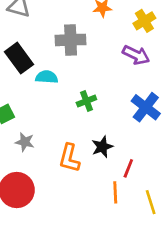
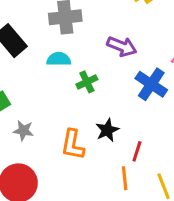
purple arrow: (136, 55) -> (122, 46), moved
cyan semicircle: (47, 77) -> (59, 59), moved

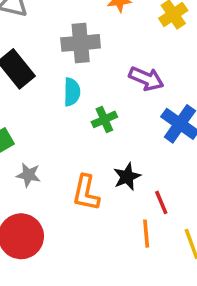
cyan semicircle: (59, 59) -> (72, 92), turned 90
red line: (137, 151) -> (161, 202), turned -42

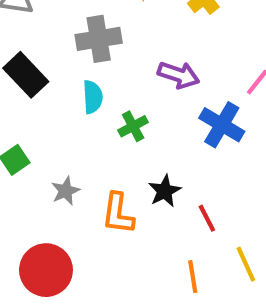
gray star: (28, 175) -> (66, 191), moved, turned -30
orange line: (146, 234) -> (193, 277), moved

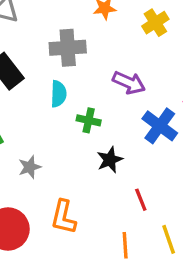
green cross: (133, 126) -> (89, 120), turned 35
black star: (165, 191) -> (110, 160), moved
orange L-shape: (118, 214) -> (63, 217), moved

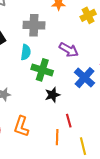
green cross: (89, 120) -> (42, 70), size x1.5
orange line: (125, 245) -> (57, 137), moved

